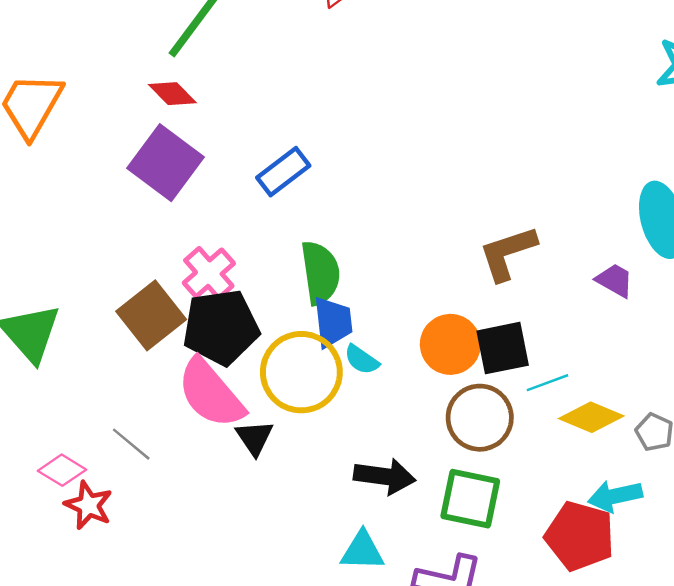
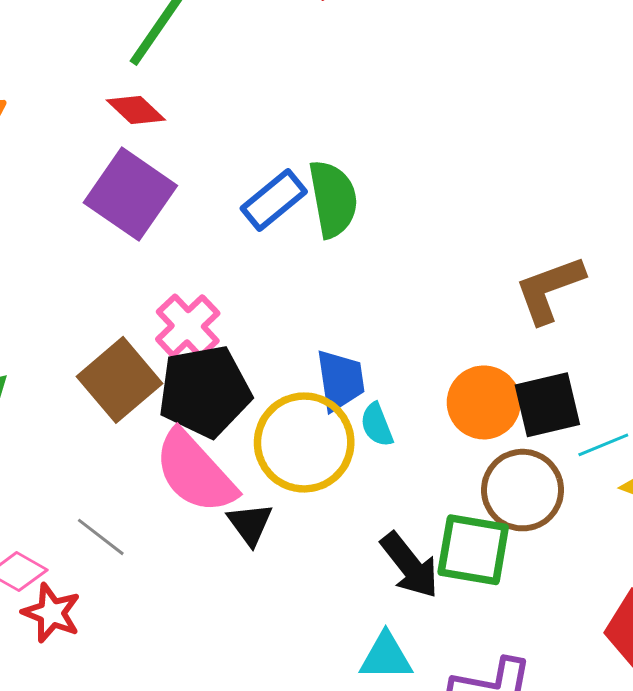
green semicircle: (320, 273) -> (333, 199), moved
cyan semicircle: (362, 360) -> (377, 425), turned 36
black arrow: (385, 476) -> (410, 565), turned 46
green square: (470, 499) -> (473, 550), moved

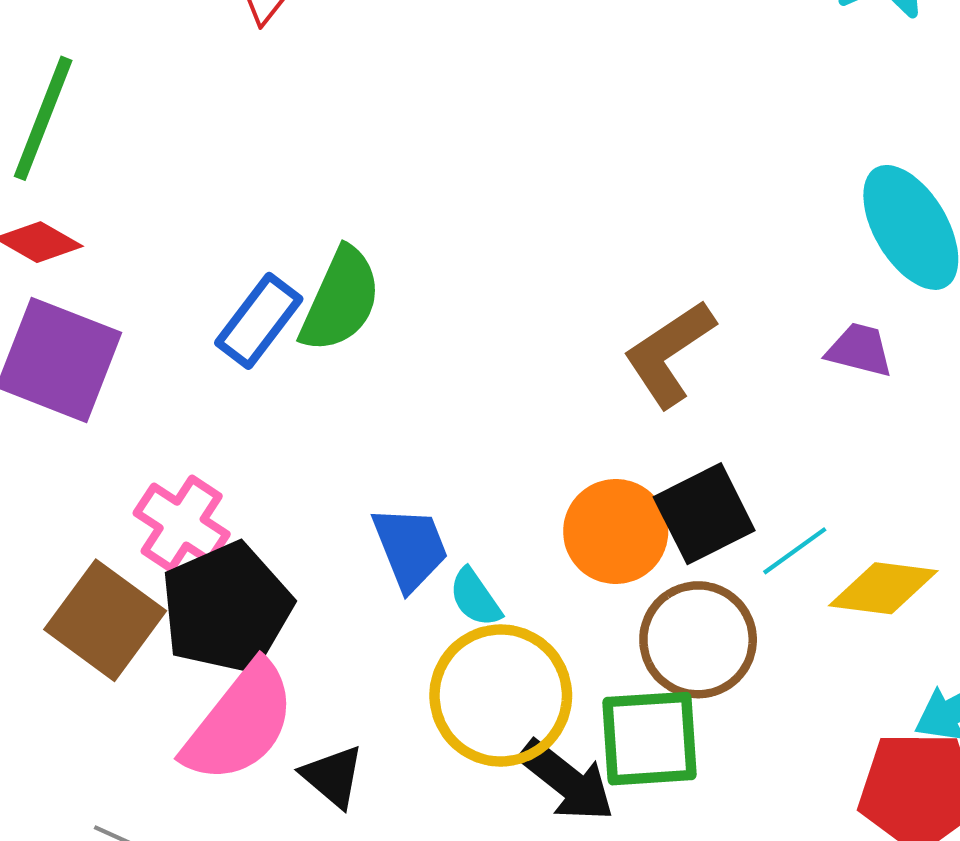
green semicircle: (333, 199) -> (340, 300), turned 48
yellow circle: (304, 442) -> (501, 696), moved
pink semicircle: (195, 472) -> (240, 723), turned -86

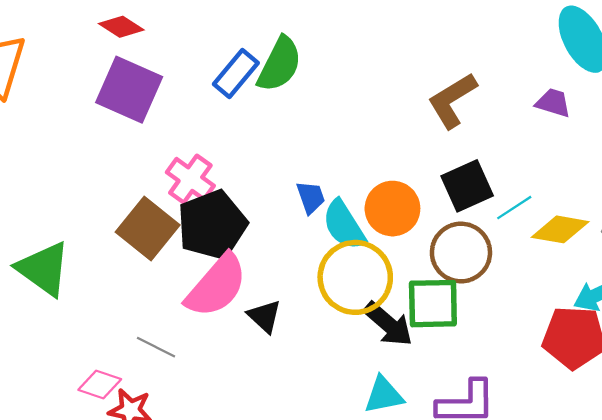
orange circle: (616, 531) -> (392, 209), moved
blue trapezoid: (410, 548) -> (311, 197), size x0.7
cyan semicircle: (475, 598) -> (344, 225), size x1.6

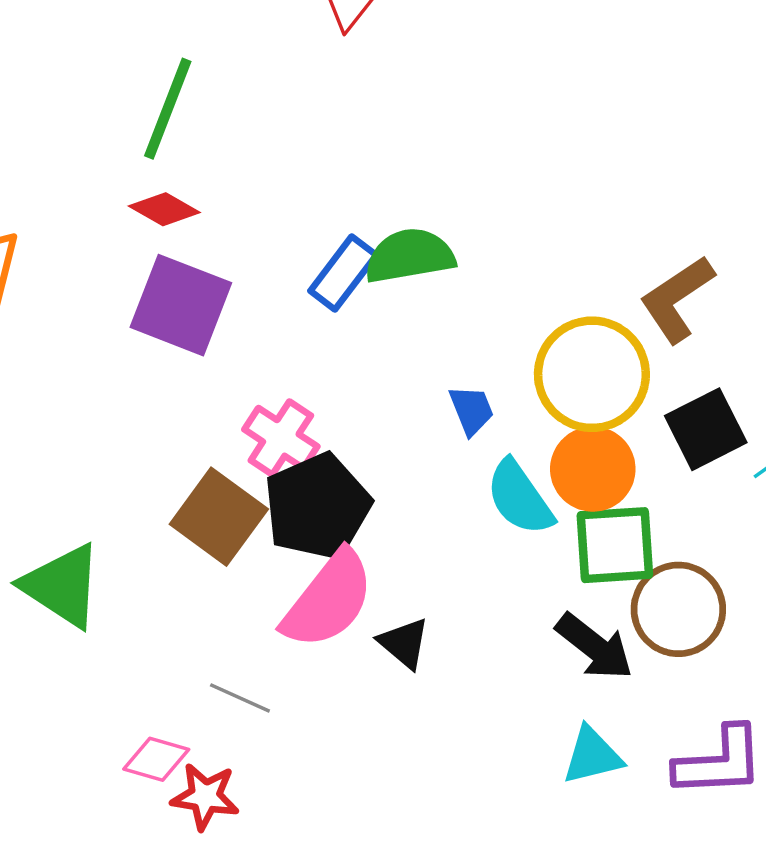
green semicircle: (280, 64) -> (410, 256), turned -124
blue trapezoid: (311, 197) -> (472, 410), moved
brown circle: (461, 253) -> (678, 609), moved
yellow circle: (355, 277) -> (592, 374), moved
green square: (433, 304) -> (615, 545), moved

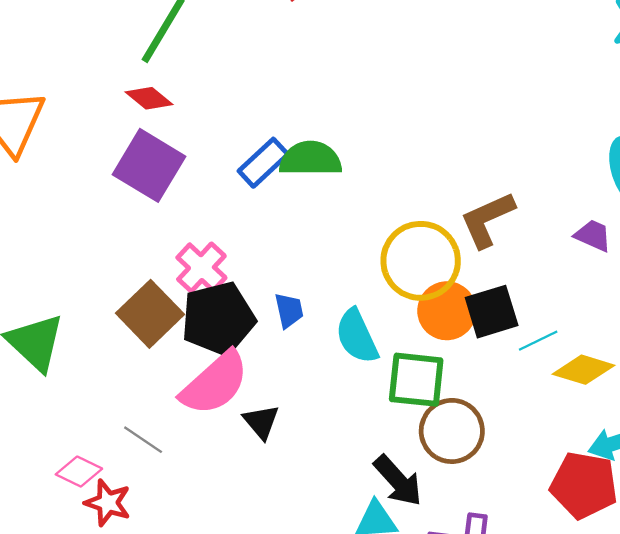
blue trapezoid: (472, 410) -> (289, 310), moved
orange circle: (593, 469) -> (447, 311), moved
black arrow: (594, 647) -> (398, 481), moved

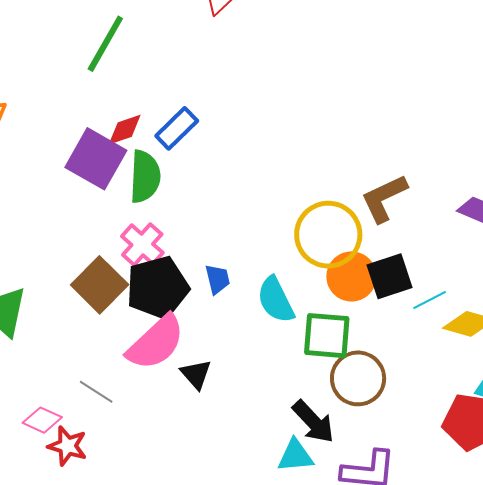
red diamond: (149, 98) -> (125, 130), moved, turned -57
green semicircle: (310, 159) -> (145, 177), moved, turned 94
blue rectangle: (263, 163) -> (177, 128), moved

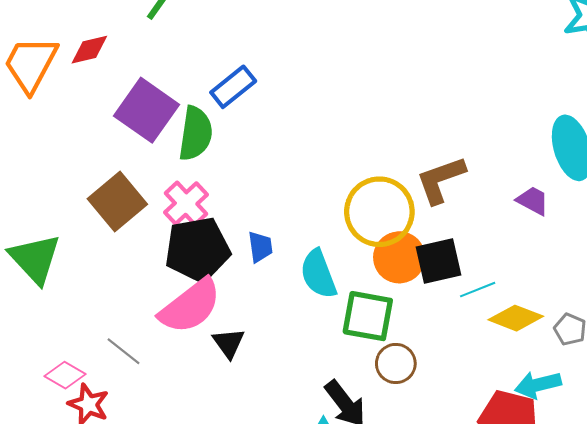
red diamond: (125, 130) -> (89, 50), moved
brown square: (100, 285) -> (117, 201), moved
brown circle: (358, 378) -> (396, 363), size x0.7

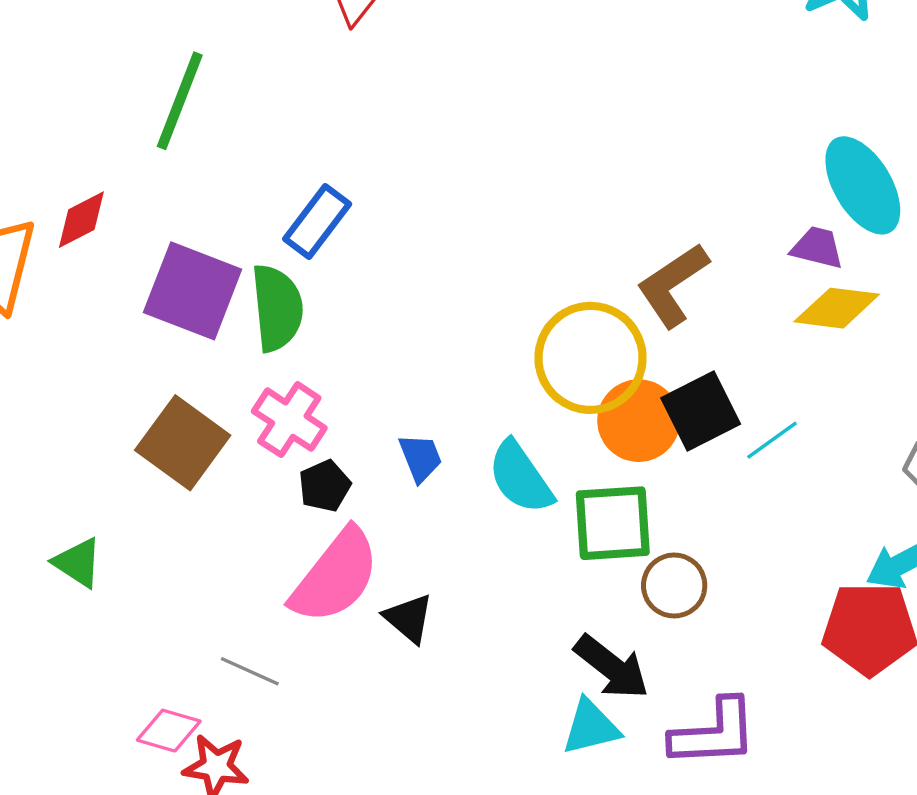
purple trapezoid: (533, 201) -> (817, 248), moved
black pentagon: (197, 249) -> (325, 486), size x0.5
green triangle: (35, 259) -> (78, 563), size x0.6
yellow diamond: (516, 318) -> (837, 308), moved

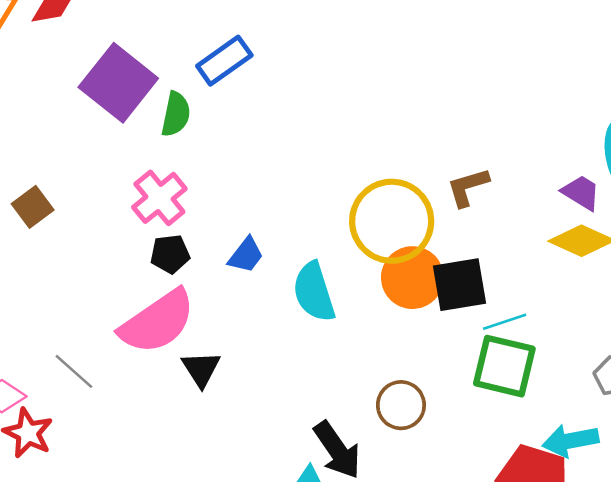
brown L-shape: (673, 285) -> (468, 187), size x0.7
green semicircle: (277, 308) -> (176, 114), size x0.7
brown square: (183, 443) -> (33, 207), moved, size x0.6
blue trapezoid: (421, 458) -> (246, 255), turned 42
green square: (613, 523) -> (504, 366), moved

